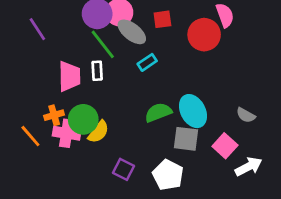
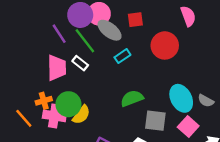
purple line: (37, 29) -> (59, 34), moved
red circle: (204, 35) -> (165, 45), moved
white rectangle: (97, 71) -> (80, 63), turned -49
cyan ellipse: (193, 111) -> (181, 98), moved

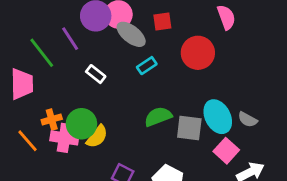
green line: (85, 41) -> (42, 53), moved
pink trapezoid: (57, 68) -> (22, 84), moved
gray square: (155, 121) -> (189, 128), moved

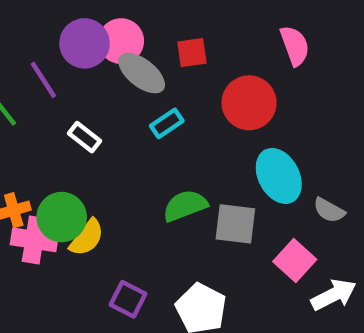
cyan ellipse: (218, 117) -> (279, 176), moved

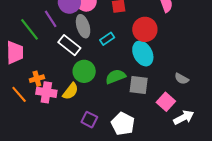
gray ellipse: (142, 73) -> (83, 26), moved, turned 35
white rectangle: (85, 137) -> (69, 45), size x1.5
cyan ellipse: (279, 176) -> (143, 53), moved
green circle: (62, 217) -> (84, 71), moved

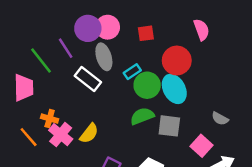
green circle: (84, 71) -> (147, 85), moved
orange cross: (37, 79) -> (50, 119), turned 32
pink cross: (46, 92) -> (61, 135), turned 30

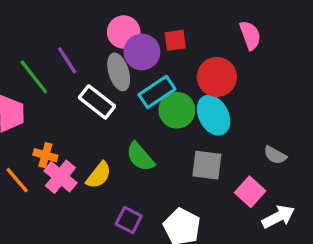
purple circle: (88, 28) -> (142, 52), moved
cyan rectangle: (132, 72) -> (157, 92), size x1.5
green semicircle: (142, 116) -> (140, 157), moved, turned -110

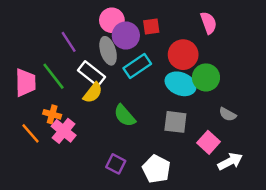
green line: (34, 77) -> (53, 76), moved
green circle: (177, 110) -> (206, 77), moved
cyan ellipse: (214, 115) -> (181, 84), turned -40
yellow semicircle: (99, 175) -> (93, 93), moved

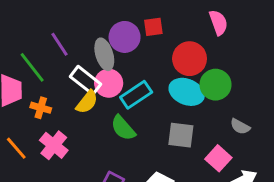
pink circle: (112, 20) -> (109, 83), moved
cyan rectangle: (137, 66) -> (136, 95), moved
green line: (53, 76) -> (32, 67), moved
orange cross: (52, 114) -> (41, 108), moved

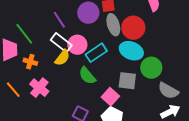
purple line: (60, 44) -> (59, 20), moved
gray ellipse: (104, 54) -> (113, 25), moved
green circle: (216, 85) -> (151, 68), moved
gray semicircle: (240, 127) -> (168, 91), moved, size x1.5
pink square: (218, 158) -> (110, 97), moved

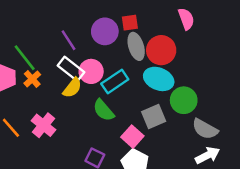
orange cross: (30, 62) -> (32, 79), moved, turned 32
gray square: (127, 81) -> (154, 117), turned -30

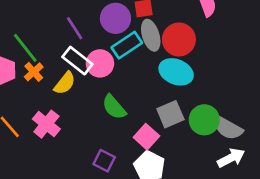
cyan rectangle: (115, 81) -> (127, 45), moved
yellow semicircle: (72, 88) -> (65, 83), moved
green circle: (184, 100) -> (204, 120), moved

